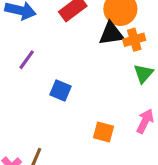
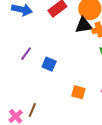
purple line: (27, 60) -> (26, 54), moved

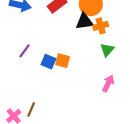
orange square: (78, 92) -> (63, 61), moved

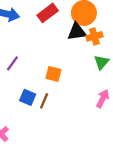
blue square: (48, 62) -> (28, 97), moved
brown line: (31, 109) -> (44, 101), moved

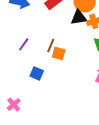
brown line: (44, 101) -> (51, 45), moved

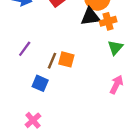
brown line: (51, 45) -> (52, 61), moved
pink cross: (14, 105) -> (33, 120), moved

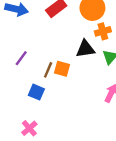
black triangle: (90, 17) -> (85, 49), moved

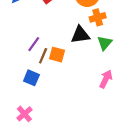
purple line: (21, 58) -> (34, 44), moved

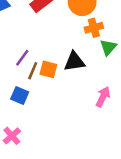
black triangle: (80, 35) -> (74, 62), moved
green triangle: (105, 43) -> (108, 47), moved

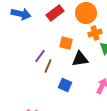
orange square: (48, 69) -> (66, 43), moved
blue square: (20, 95) -> (65, 85), moved

